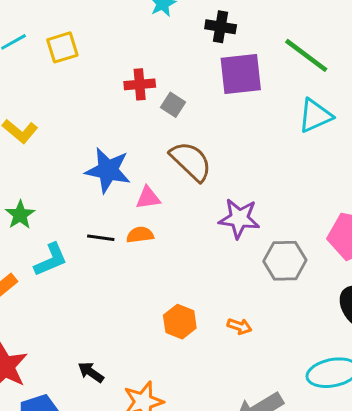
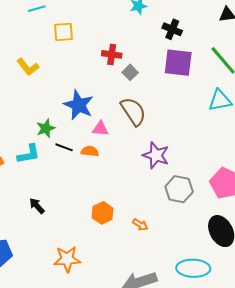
yellow square: (62, 47) -> (64, 32), moved
green star: (20, 215) -> (46, 128), moved
black arrow: (91, 372) -> (37, 206), moved

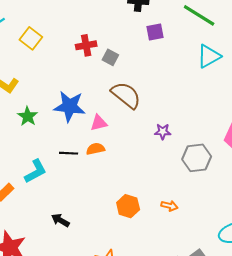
yellow square: (64, 32) -> (31, 38), turned -30
purple square: (178, 63) -> (155, 32), size x0.6
green star: (46, 128) -> (28, 116), moved
purple star: (156, 155) -> (163, 132), size x0.6

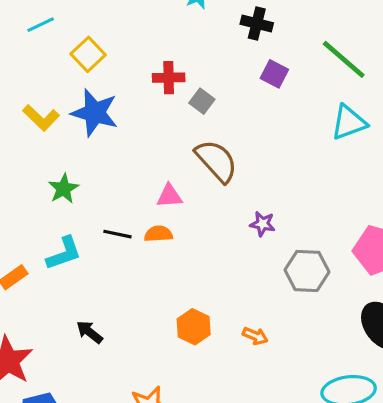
purple square: (155, 32) -> (274, 74), turned 30
blue star: (69, 106) -> (95, 113), moved
green star: (28, 116) -> (64, 189), moved

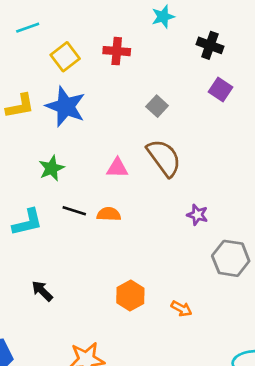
red cross: (169, 78) -> (117, 51), moved
yellow L-shape: (41, 118) -> (20, 106), turned -60
green star: (64, 189) -> (52, 168), moved
pink triangle: (169, 196) -> (117, 168), moved

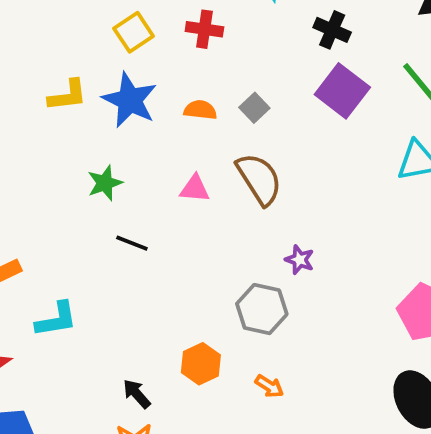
purple square: (220, 89) -> (342, 91), size x1.6
orange semicircle: (109, 214) -> (200, 110), moved
cyan L-shape: (27, 222) -> (56, 319), moved
gray hexagon: (231, 258) -> (262, 309), moved
black arrow: (42, 291) -> (137, 394), moved

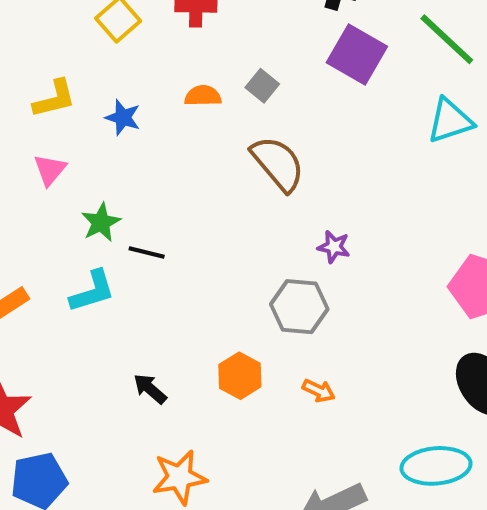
blue star: (130, 100) -> (123, 117), moved, size x0.6
green star: (105, 183) -> (101, 222), moved
pink triangle: (195, 189) -> (50, 170), moved, turned -48
cyan L-shape: (56, 319) -> (92, 291), moved
black arrow: (137, 394) -> (150, 389), moved

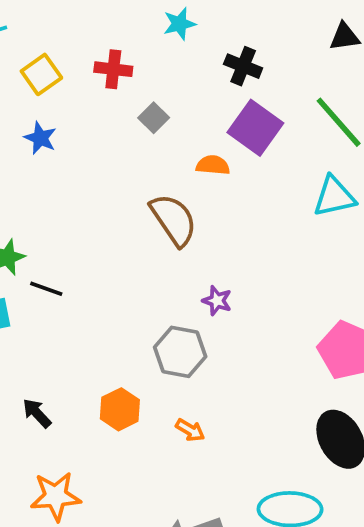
gray square: (262, 86) -> (154, 118), moved
orange semicircle: (203, 96) -> (213, 165), moved
blue star: (123, 117) -> (40, 138), moved

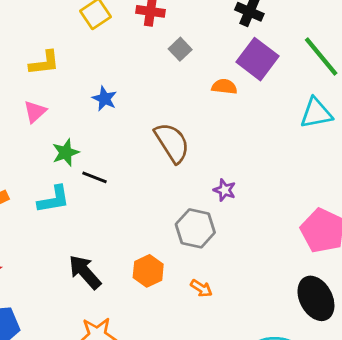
blue star: (40, 138) -> (105, 99), moved
brown semicircle: (174, 220) -> (172, 143), moved
black arrow: (37, 413) -> (85, 272), size x1.5

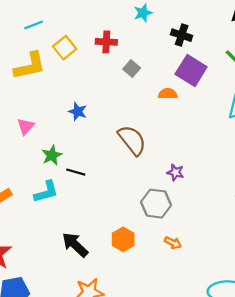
yellow L-shape: (44, 63) -> (30, 66), moved, size x1.4
orange arrow: (201, 288) -> (173, 243), moved

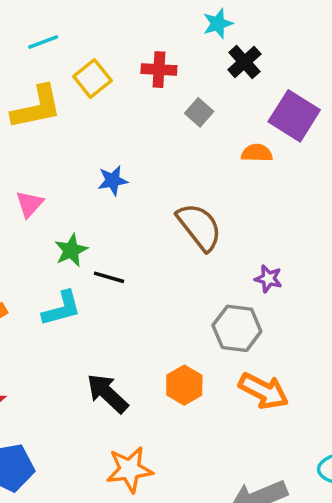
black cross: (182, 35) -> (244, 62), moved, turned 30
blue star: (78, 111) -> (113, 181), turned -30
orange arrow: (173, 243) -> (264, 391), size x1.8

